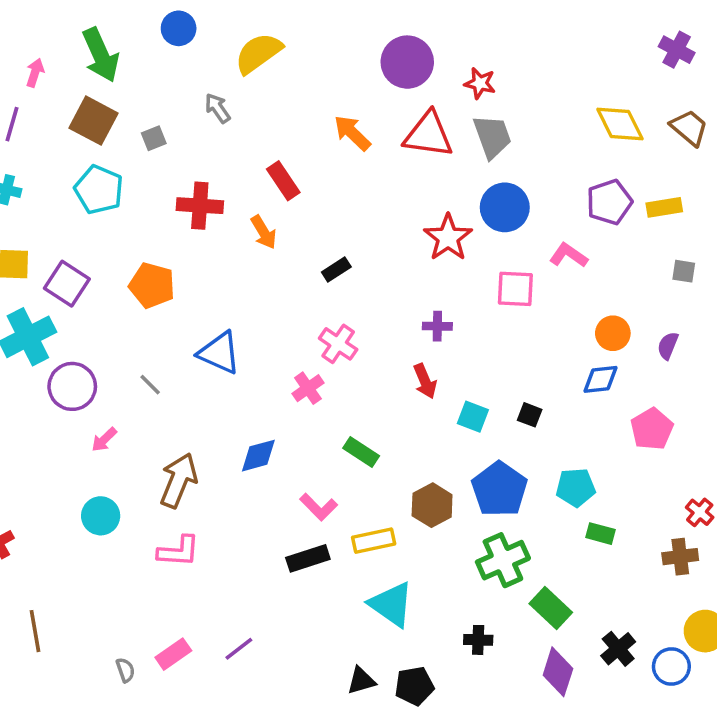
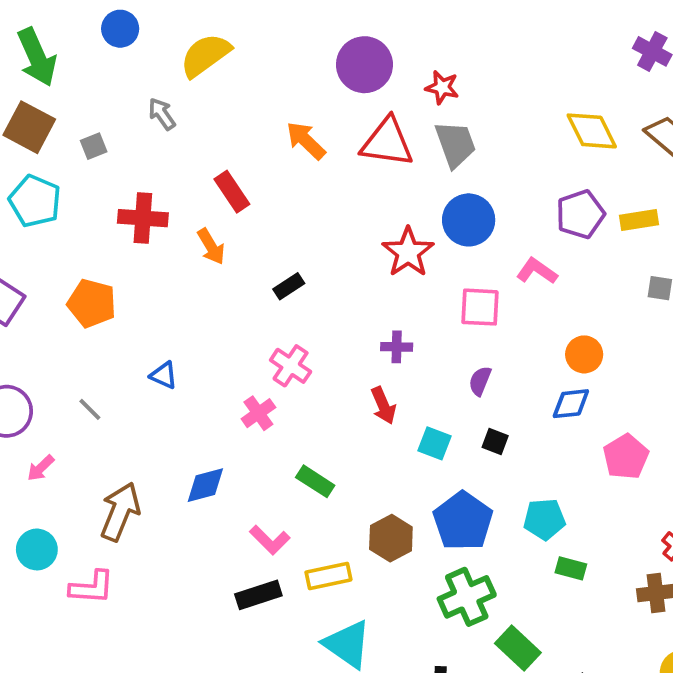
purple semicircle: (668, 346) -> (480, 381), moved
blue triangle: (219, 353) -> (164, 375), size x0.6
pink L-shape: (179, 551) -> (92, 587), moved

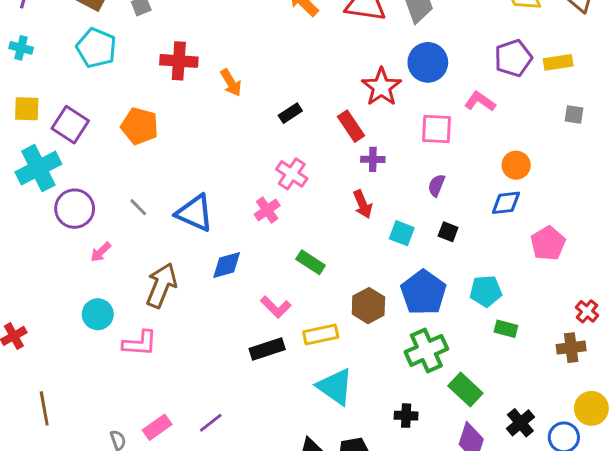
red rectangle: (232, 192) -> (351, 126), moved
blue triangle: (164, 375) -> (195, 213), moved, size x1.8

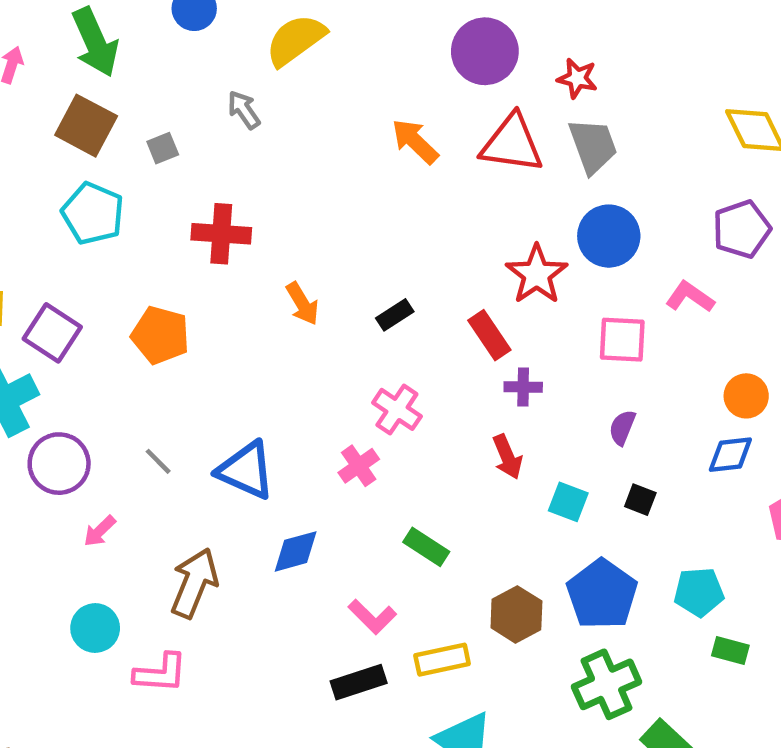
orange arrow: (231, 83) -> (302, 304), moved

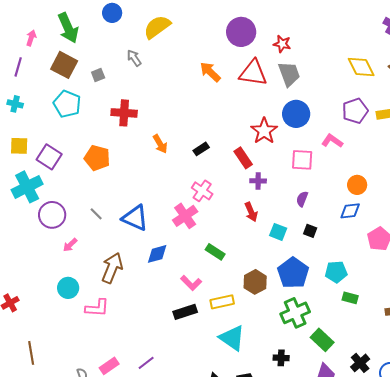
pink cross: (359, 466) -> (185, 216), size x1.4

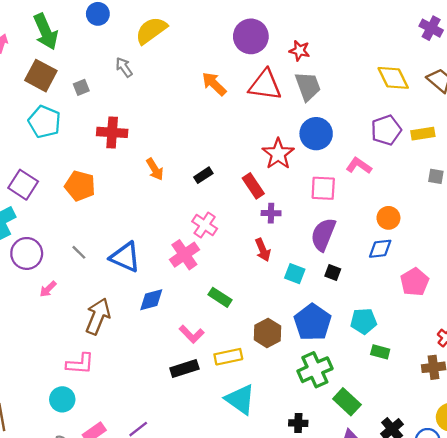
purple semicircle: (302, 199) -> (323, 234), size x1.8
cyan circle: (68, 288) -> (62, 399), moved

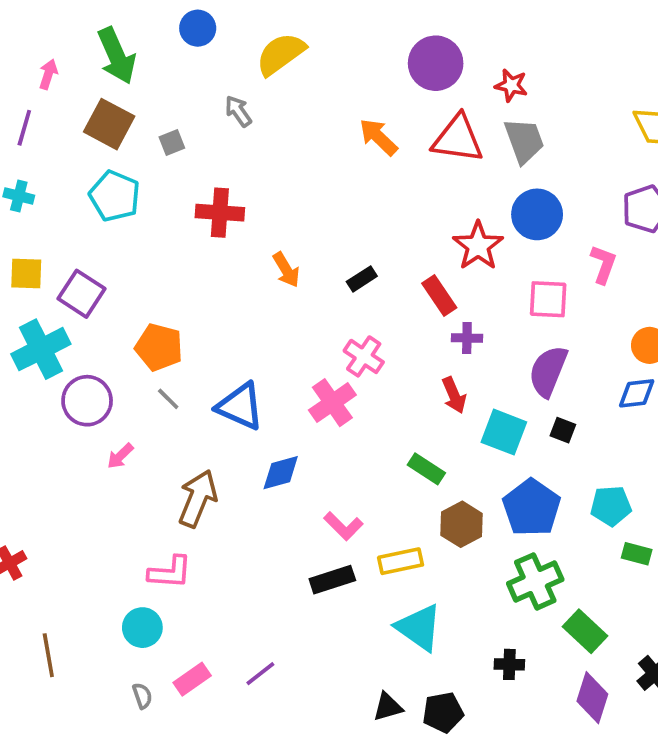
pink L-shape: (359, 166) -> (603, 264), turned 75
orange pentagon: (80, 186) -> (159, 347), moved
cyan square: (295, 274) -> (504, 432), size x1.4
green rectangle: (220, 297) -> (426, 469), moved

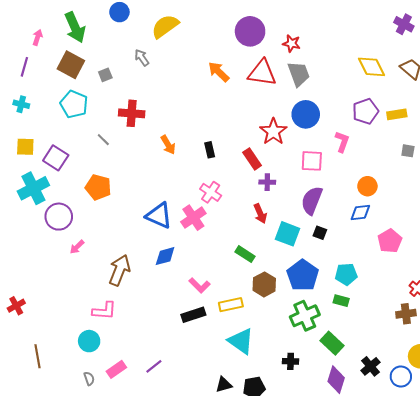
black rectangle: (362, 279) -> (210, 150), turned -70
gray line: (168, 399) -> (103, 140), moved
blue triangle: (240, 406) -> (159, 216), moved
green rectangle: (637, 554) -> (341, 301), moved

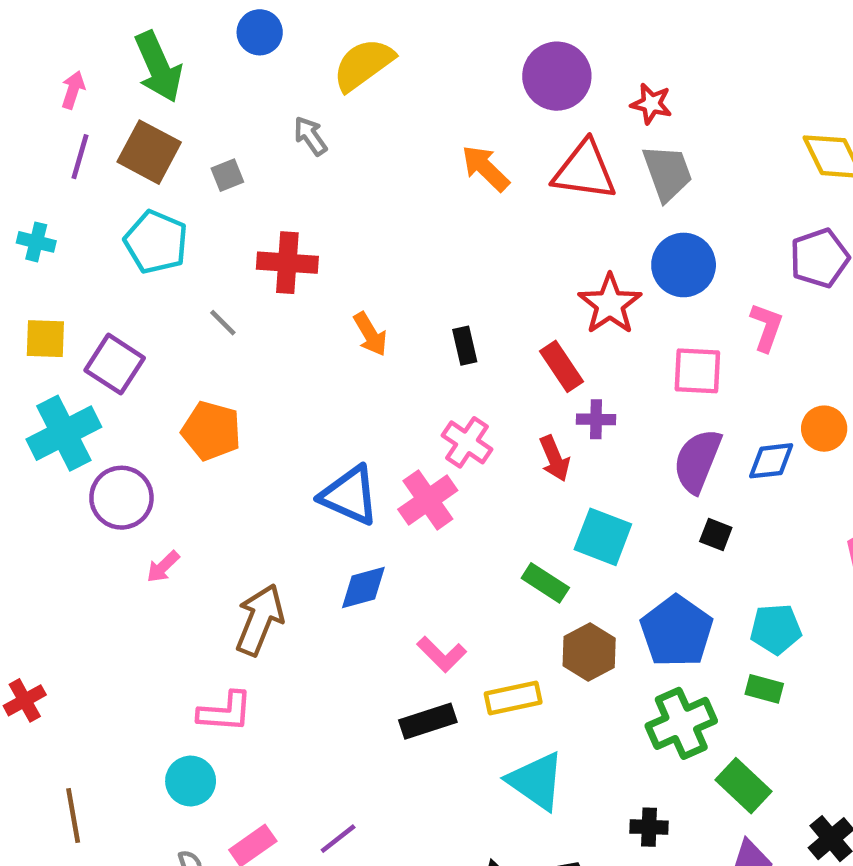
purple line: (24, 67) -> (80, 157), moved
blue diamond: (360, 213) -> (771, 461), moved
red arrow: (260, 214) -> (555, 458), moved
cyan square: (288, 234) -> (603, 537), moved

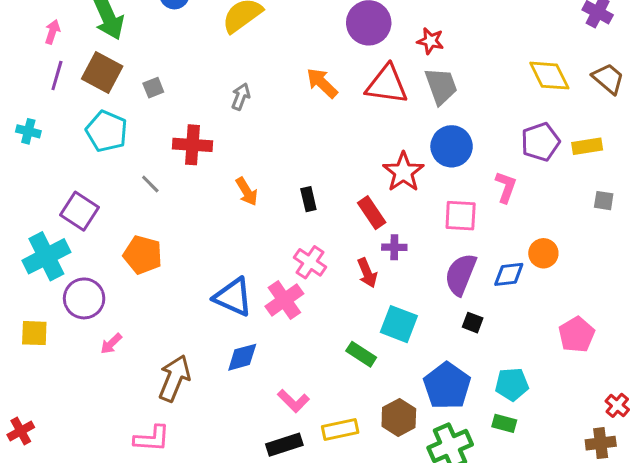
gray arrow: (310, 136) -> (241, 97), moved, turned 56
yellow square: (45, 339) -> (34, 333), moved
brown hexagon: (589, 652) -> (399, 417), moved

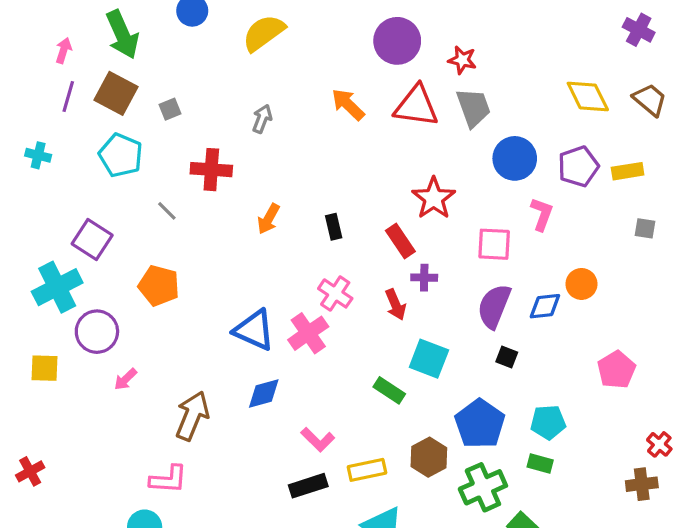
blue circle: (452, 146) -> (515, 158), moved
orange arrow: (247, 192) -> (268, 219), turned 60

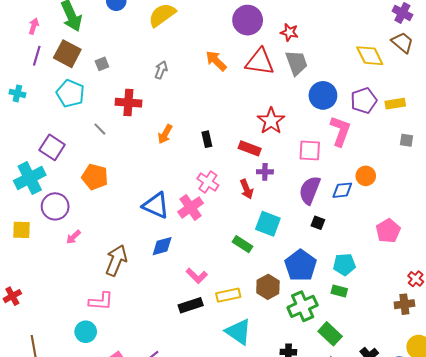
brown trapezoid: (650, 100) -> (402, 42), moved
pink L-shape: (542, 214) -> (340, 131), size x1.4
red rectangle: (400, 241) -> (250, 148), turned -35

